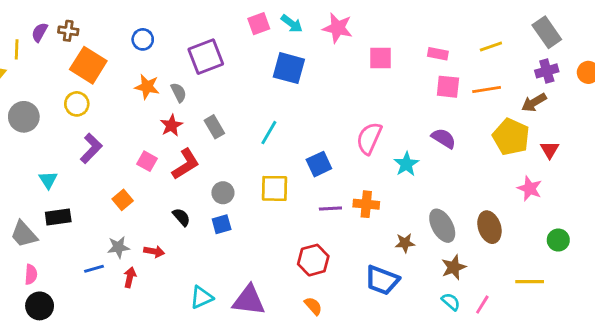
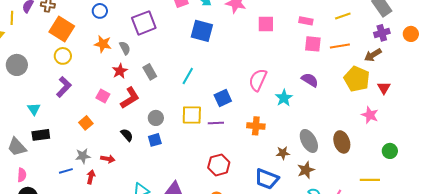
yellow circle: (77, 104) -> (63, 56), moved
purple line: (330, 209) -> (216, 123), moved
brown star: (454, 267) -> (306, 170), moved

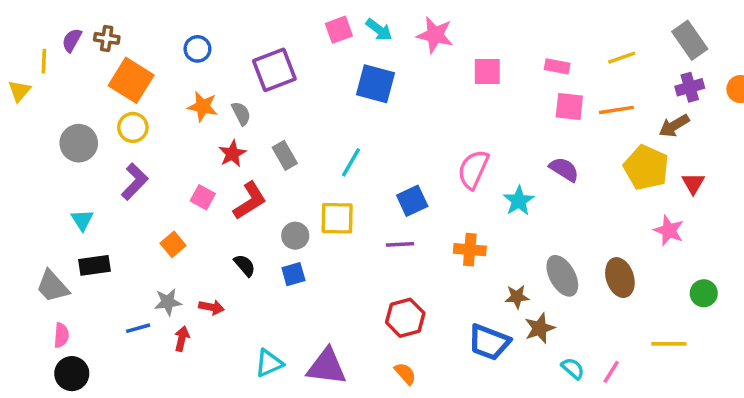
gray circle: (17, 65) -> (79, 143), moved
yellow square: (192, 115) -> (337, 218), moved
brown star: (306, 170) -> (540, 328), moved

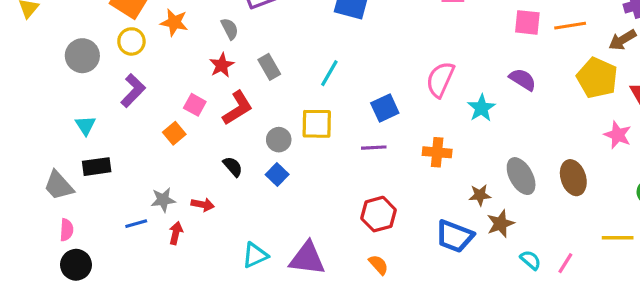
orange star: (203, 106) -> (174, 22), moved
orange square: (173, 244) -> (174, 133), moved
blue square: (293, 274) -> (277, 174), turned -30

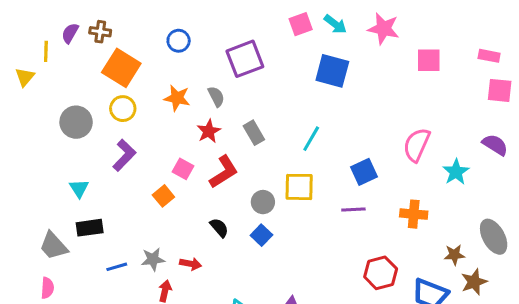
orange star: (174, 22) -> (177, 98), moved
red hexagon: (379, 214) -> (381, 273), moved
blue line: (136, 224) -> (117, 267), moved
pink semicircle: (67, 230) -> (47, 288), moved

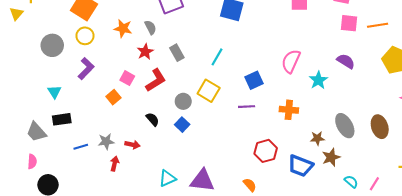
yellow square: (299, 187) -> (209, 91), turned 30

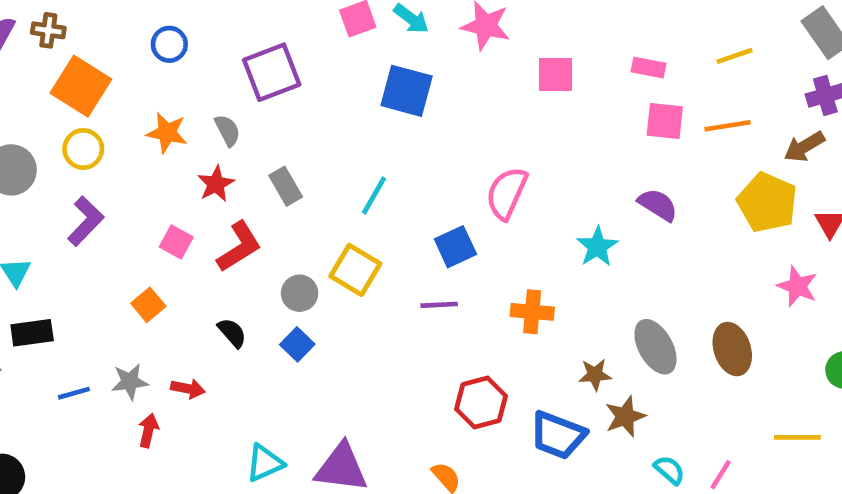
pink semicircle: (291, 61) -> (507, 193), moved
orange square: (113, 97) -> (148, 305), moved

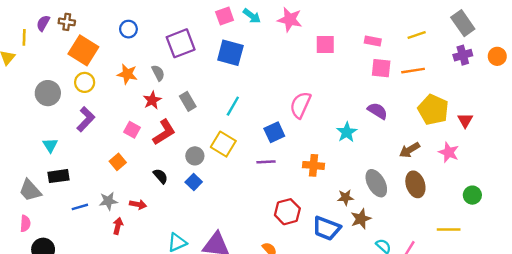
blue square: (407, 91) -> (230, 53), moved
brown arrow: (804, 147) -> (410, 150), moved

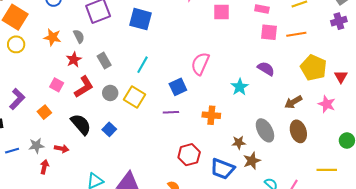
purple L-shape: (86, 119) -> (17, 99), moved
gray circle: (195, 156) -> (110, 93), moved
black semicircle: (160, 176) -> (81, 124), size x1.6

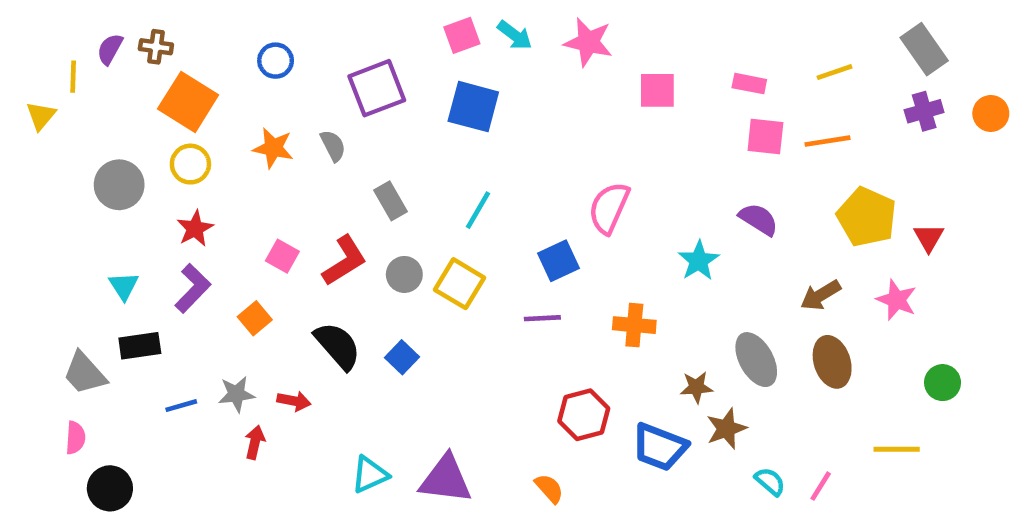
red star: (74, 60) -> (195, 228), moved

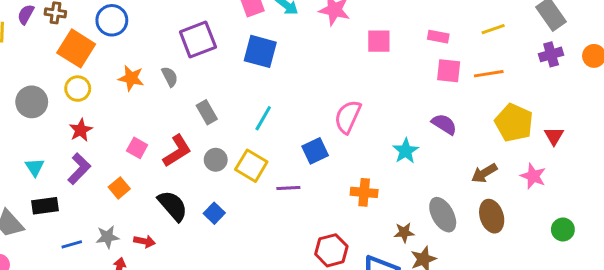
blue circle: (276, 61) -> (112, 20), moved, size x1.4
purple line: (542, 318) -> (288, 188), moved

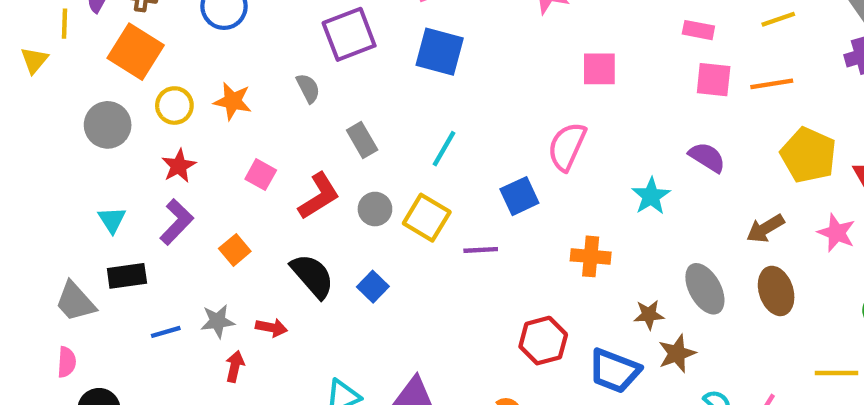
pink square: (379, 41) -> (599, 69), moved
orange square: (76, 48) -> (136, 52), moved
orange star: (131, 78) -> (233, 101), moved
pink square: (137, 148) -> (261, 175), moved

